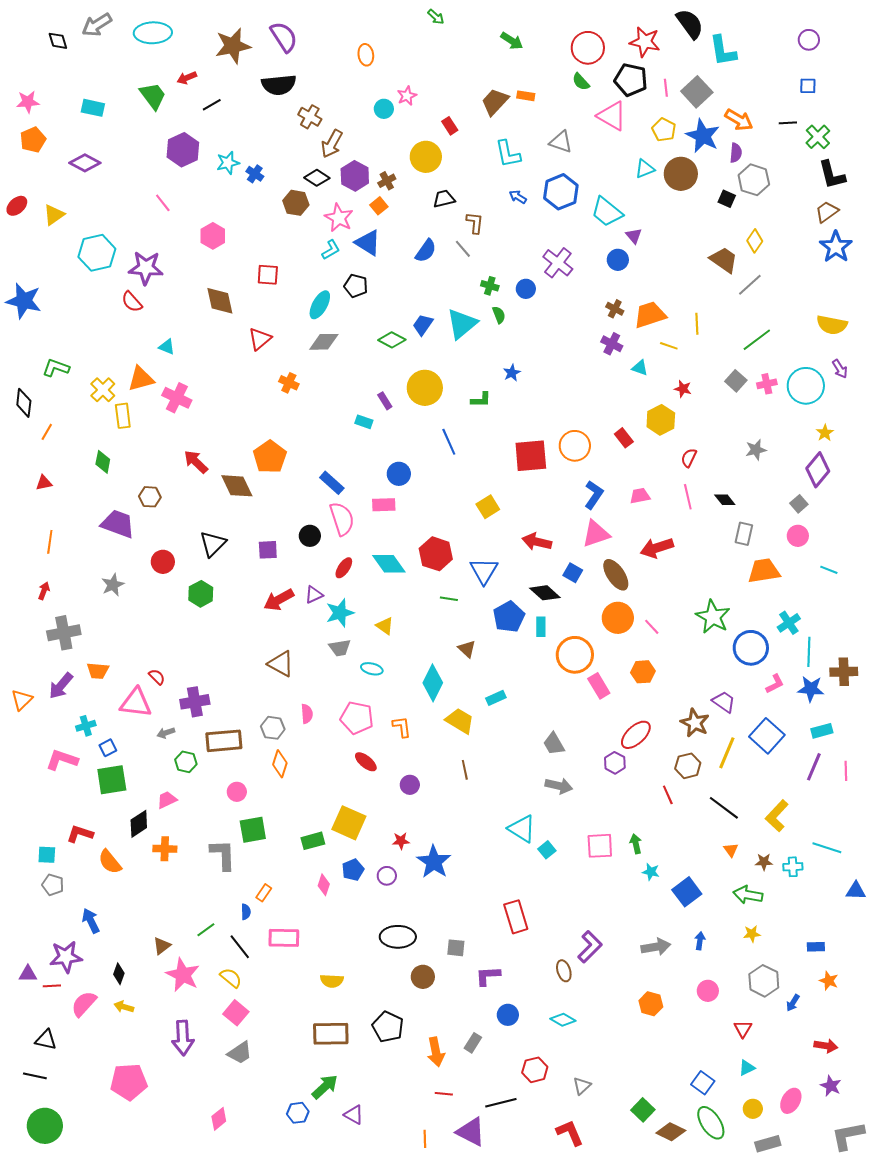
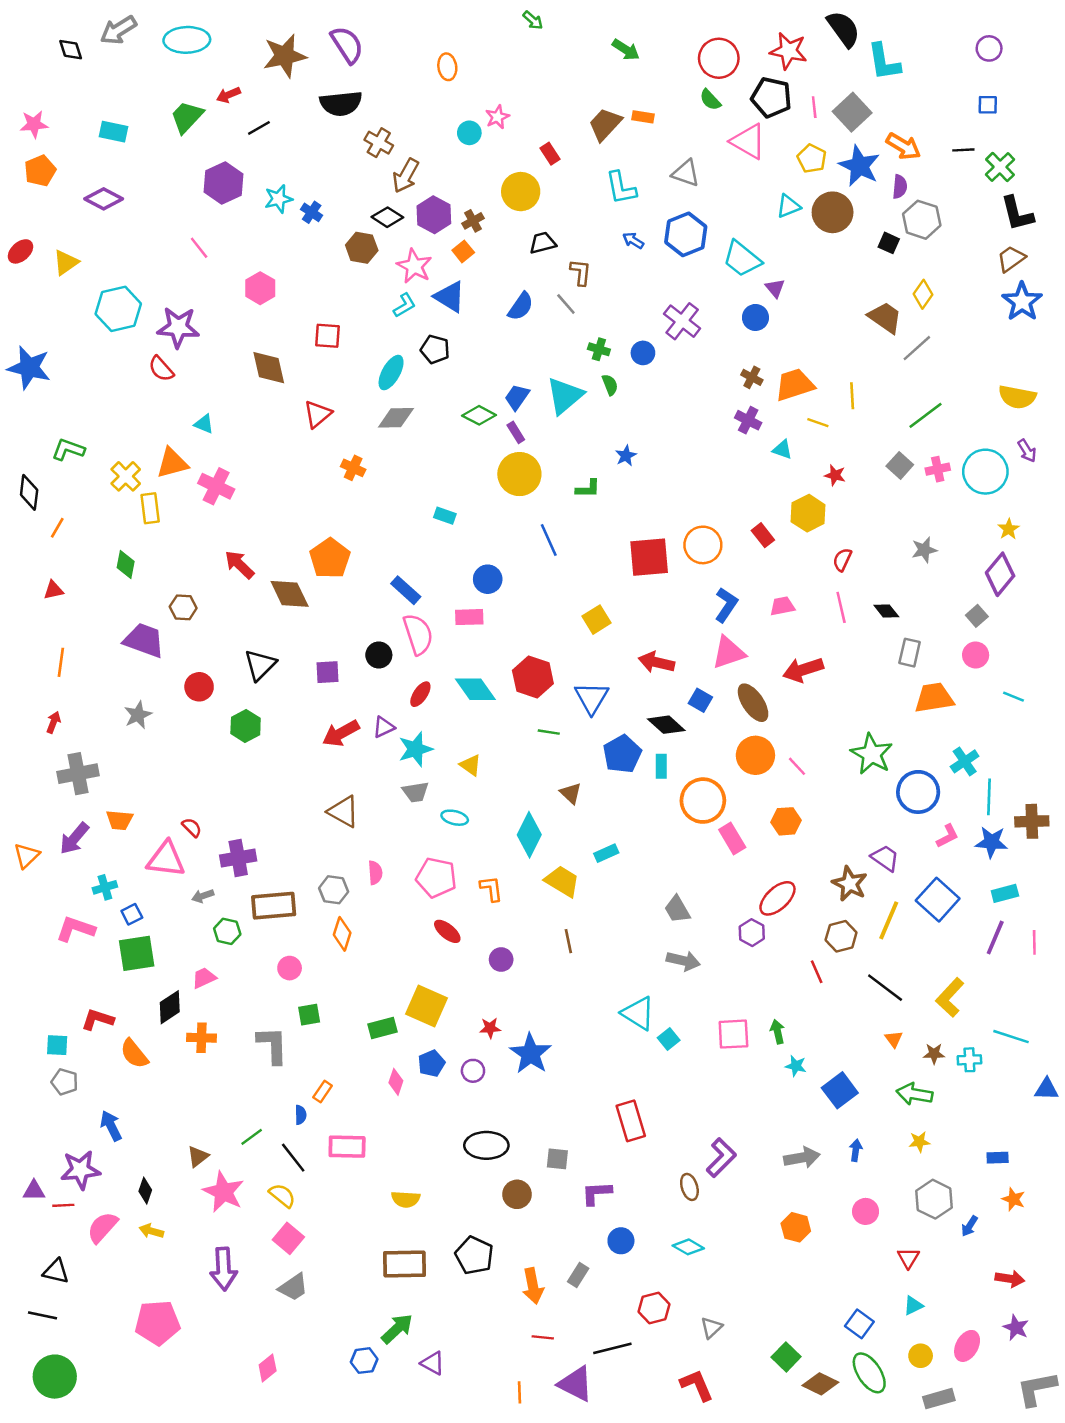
green trapezoid: (153, 96) -> (187, 117), turned -100
purple rectangle: (385, 401) -> (516, 432), moved
green square: (253, 830) -> (309, 1015), size x0.7

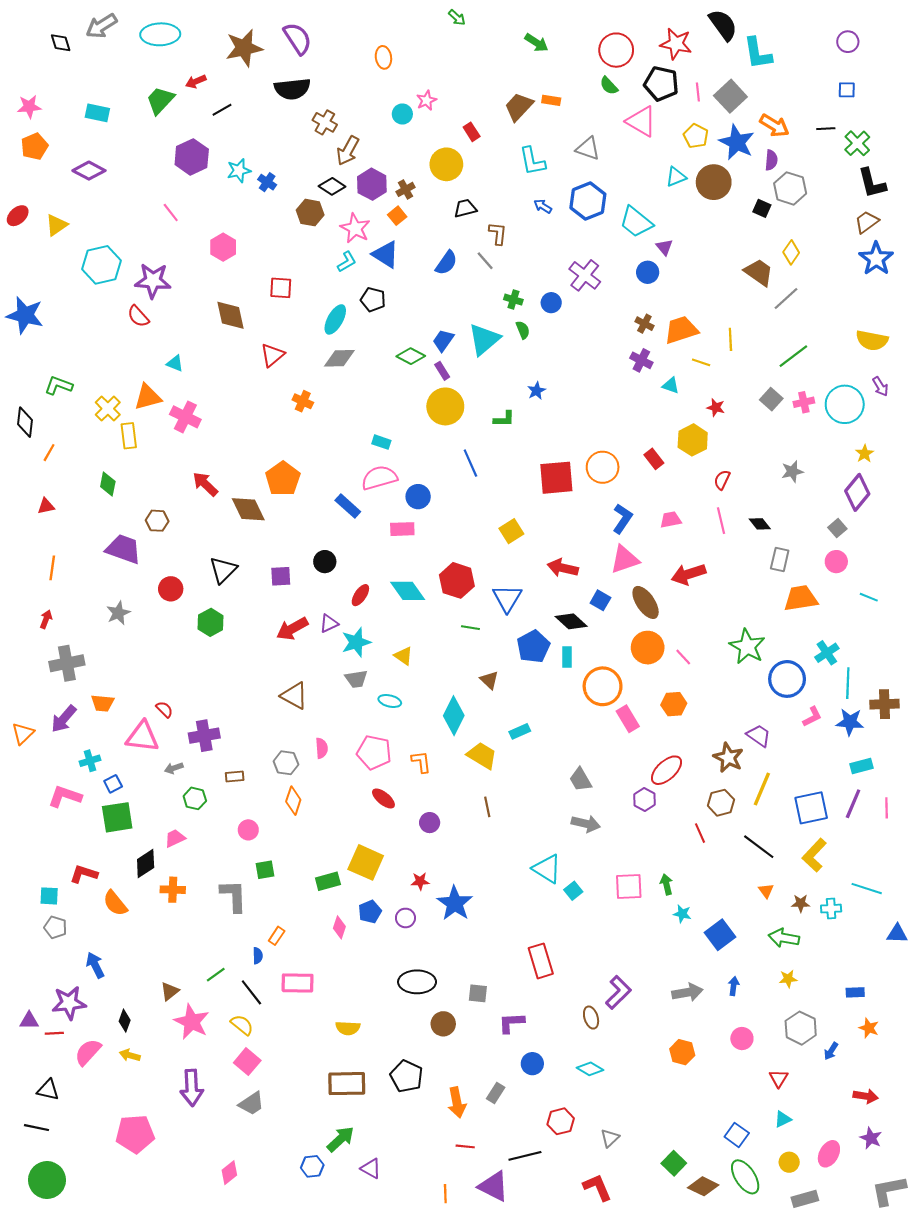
pink semicircle: (418, 634) -> (379, 478), moved, turned -88
blue square: (938, 900) -> (811, 808), moved, turned 36
brown rectangle: (274, 906) -> (235, 776), size x0.5

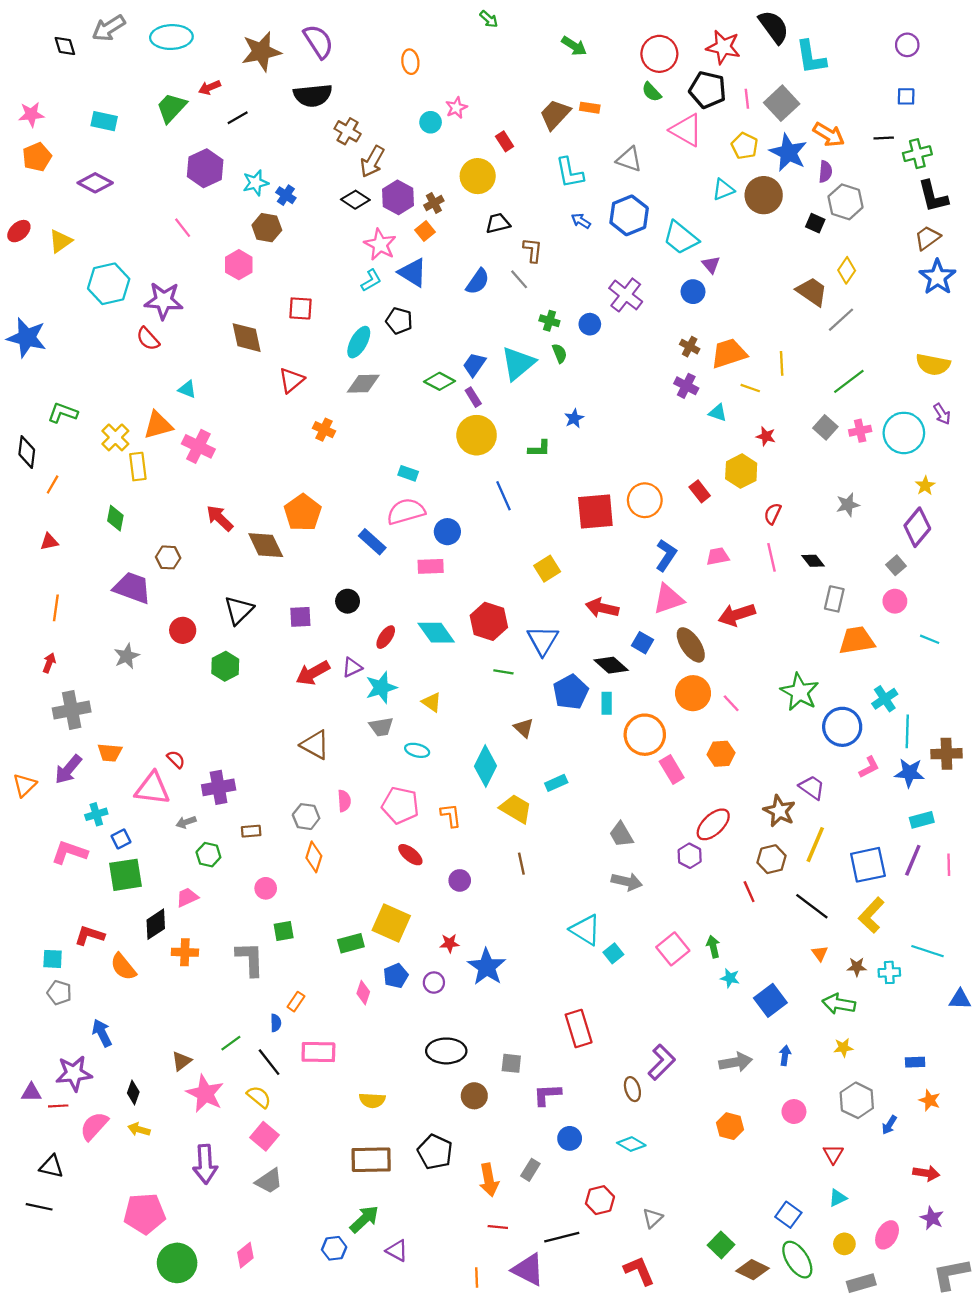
green cross: (857, 143) -> (917, 154), turned 30
brown hexagon: (310, 213) -> (267, 228), moved
pink square: (629, 887) -> (673, 949), turned -36
green circle: (47, 1180) -> (177, 1263), moved

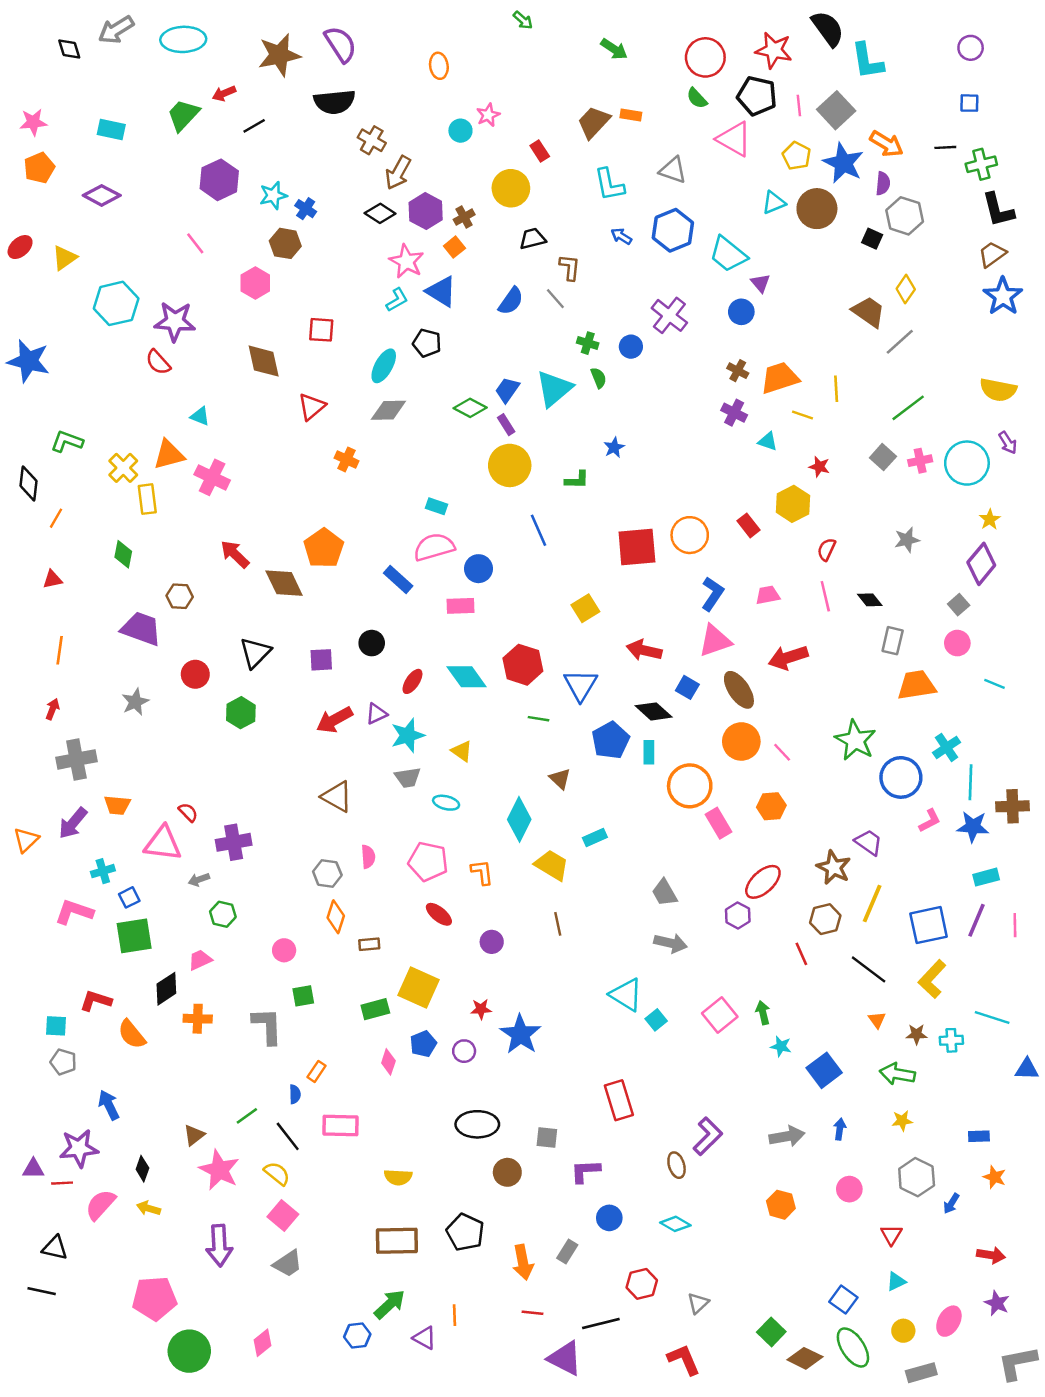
brown rectangle: (251, 831) -> (369, 944), moved
orange line: (477, 1278) -> (454, 1315), moved

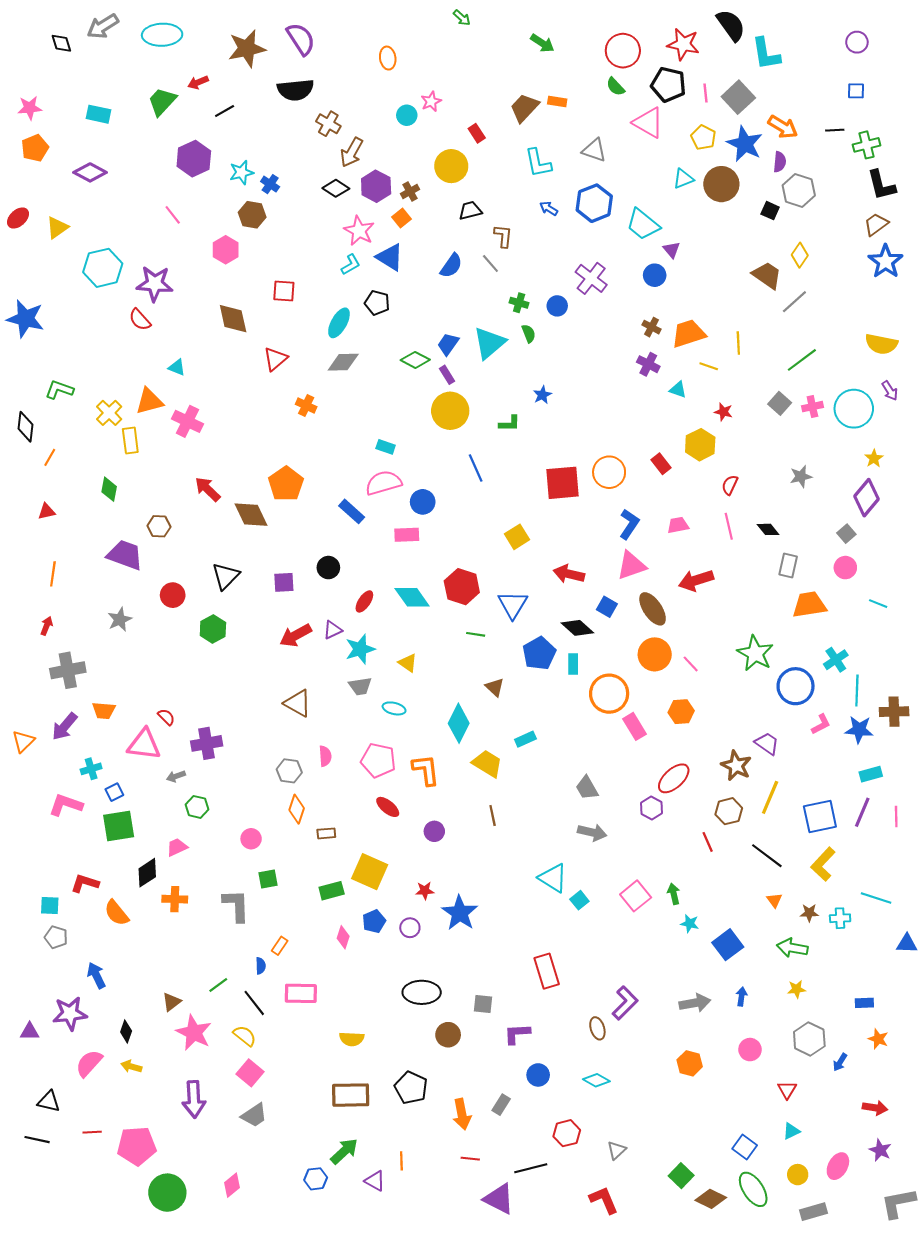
orange L-shape: (482, 872) -> (426, 770), size x1.4
red line: (62, 1183) -> (92, 1132), moved

